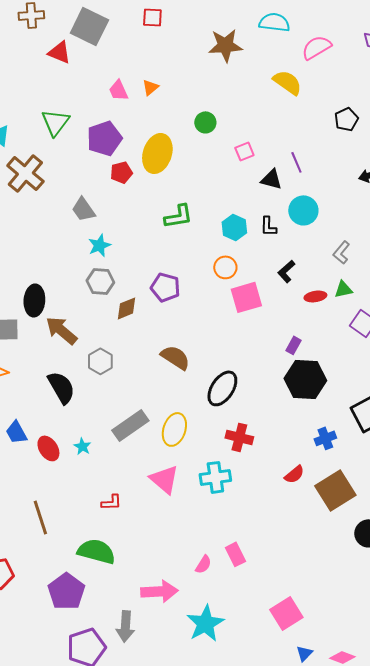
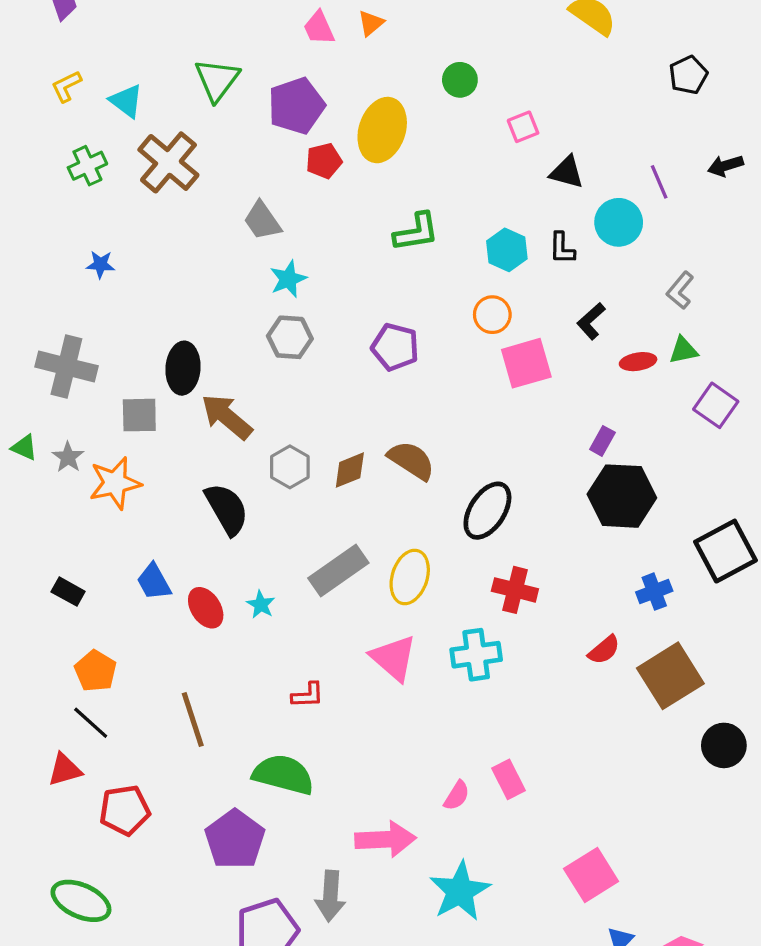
purple line: (296, 162) -> (659, 182), moved
brown diamond: (126, 308) -> (350, 470), moved

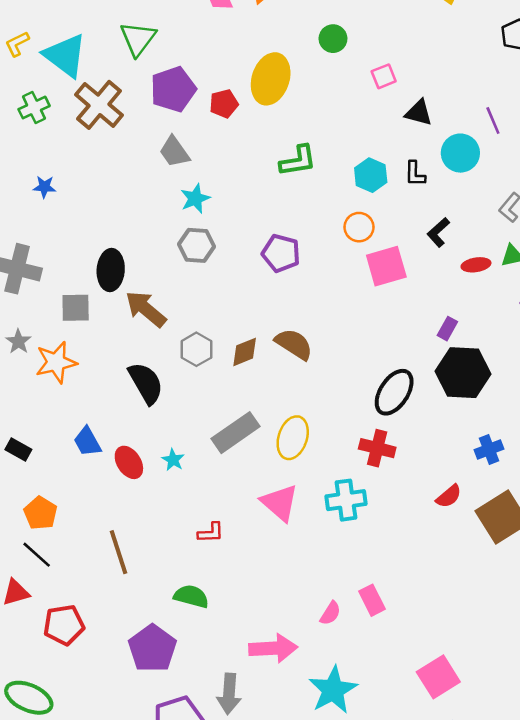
cyan triangle: (126, 101) -> (65, 56), size x1.6
purple pentagon: (296, 106) -> (173, 89), moved
black ellipse: (487, 511) -> (394, 392), moved
green semicircle: (283, 775) -> (191, 596), size x0.7

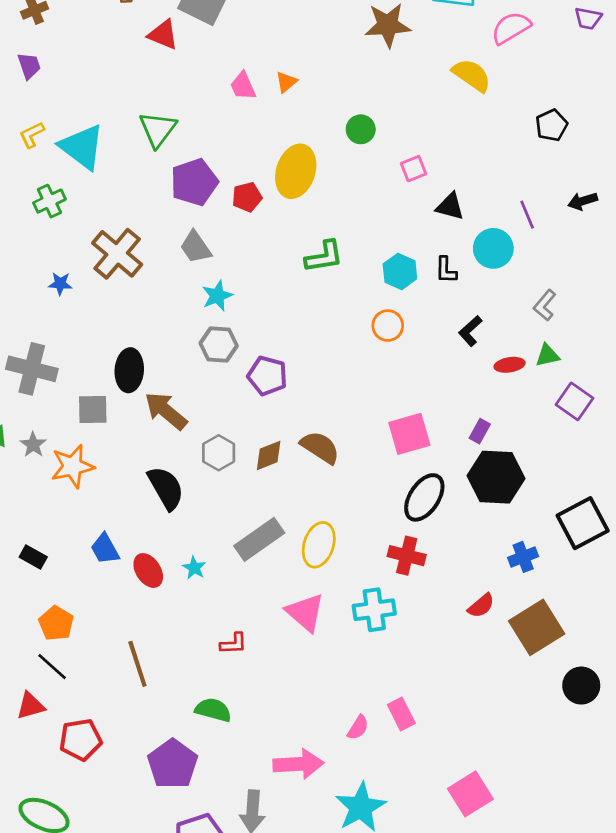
brown cross: (99, 105) -> (117, 254), moved
purple pentagon: (281, 253) -> (267, 376), moved
pink square: (386, 266) -> (409, 434), moved

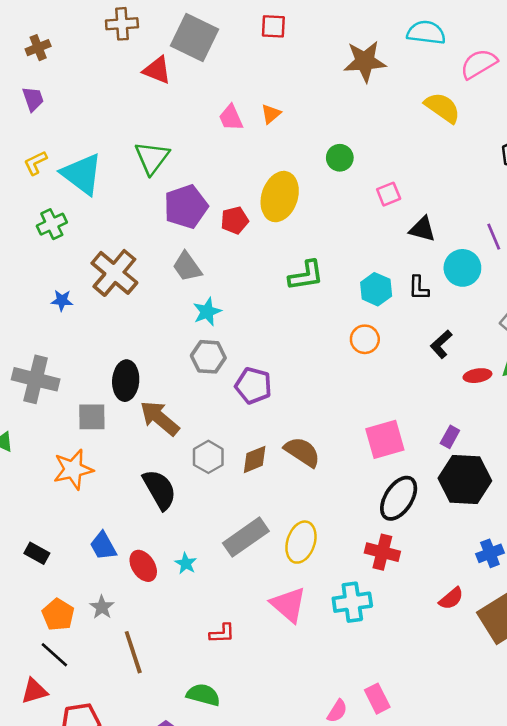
gray star: (33, 445) -> (102, 607), moved

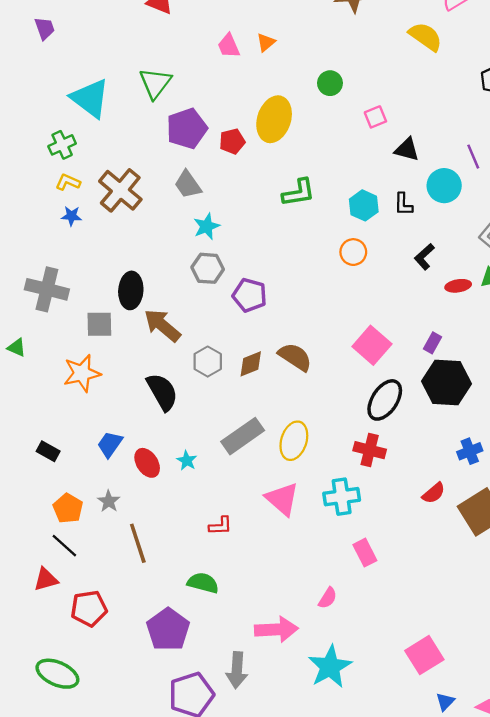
yellow L-shape: (36, 163) -> (68, 182), moved, turned 50
pink square: (385, 439) -> (372, 345), turned -33
blue trapezoid: (103, 546) -> (110, 444), turned 64
pink rectangle: (377, 699) -> (365, 553), moved

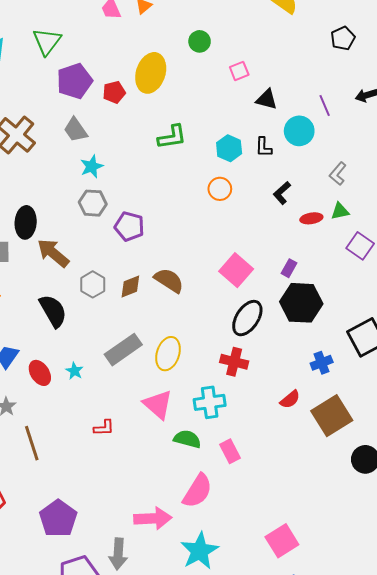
green semicircle: (203, 583) -> (187, 439), moved
pink semicircle: (328, 598) -> (197, 491), size x1.8

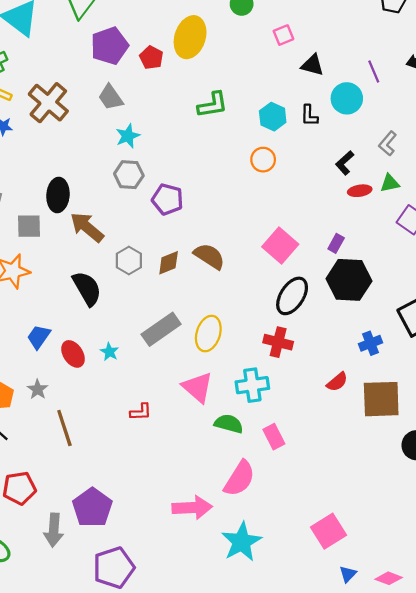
red pentagon: (114, 92) -> (151, 58), turned -30
black L-shape: (282, 193) -> (345, 163), moved
brown square: (332, 416) -> (381, 399), turned 30
gray arrow: (118, 554) -> (54, 530), moved

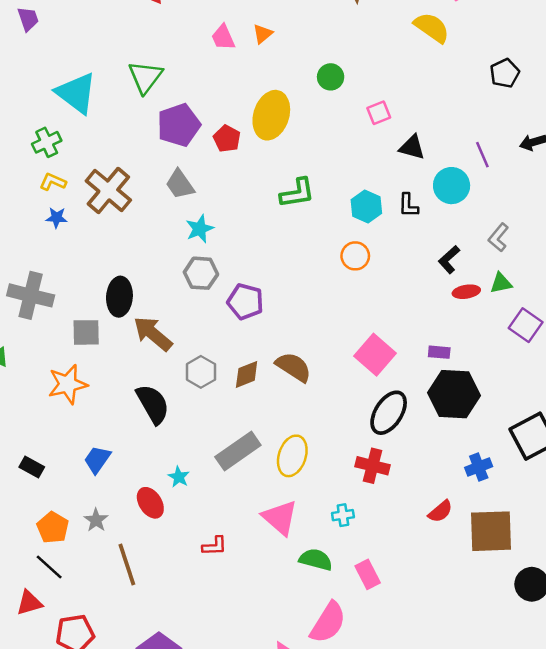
purple rectangle: (336, 243) -> (439, 352), turned 66
red ellipse: (73, 354) -> (150, 503), moved
cyan cross: (252, 385) -> (343, 515), size x0.6

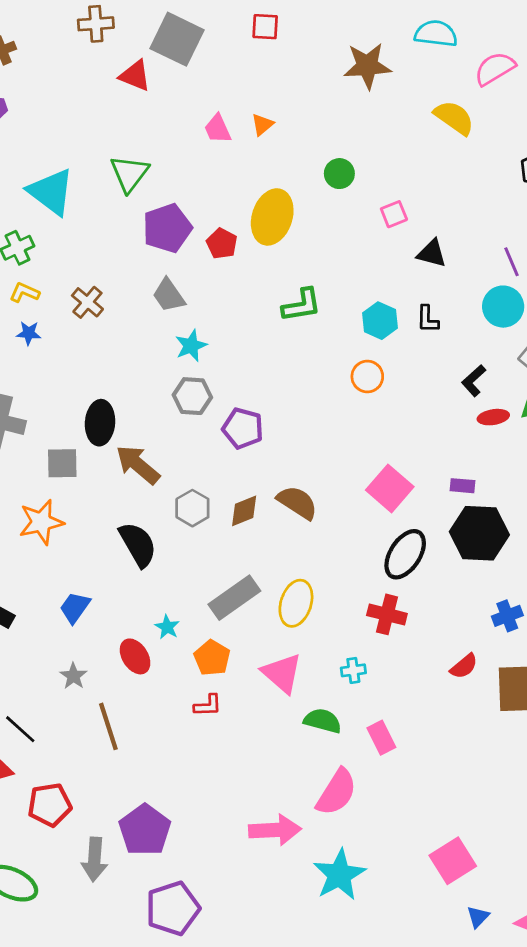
cyan circle: (452, 186) -> (503, 307), moved
brown cross: (108, 190) -> (87, 302), size x0.6
orange pentagon: (53, 527) -> (212, 658), moved

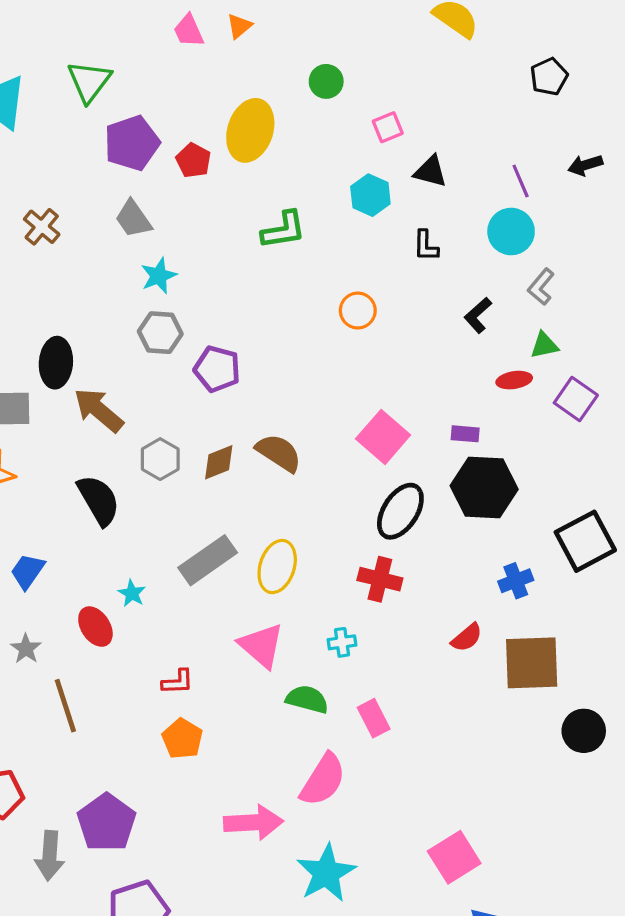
cyan hexagon: (380, 321) -> (370, 195), moved
red ellipse: (493, 417) -> (514, 380), moved
orange pentagon: (212, 658) -> (182, 739), moved

